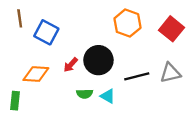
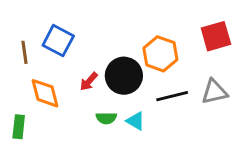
brown line: (20, 18) -> (25, 52), moved
orange hexagon: (127, 23) -> (160, 54), moved
red square: (172, 29) -> (216, 36), turned 35
orange diamond: (36, 74) -> (45, 93), turned 72

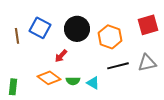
black circle: (124, 76) -> (77, 29), moved
orange diamond: (45, 93) -> (49, 78), moved, turned -40

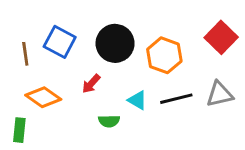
red square: (148, 25) -> (221, 37), turned -30
orange diamond: (49, 78) -> (43, 97), moved
cyan triangle: (93, 83) -> (137, 100), moved

